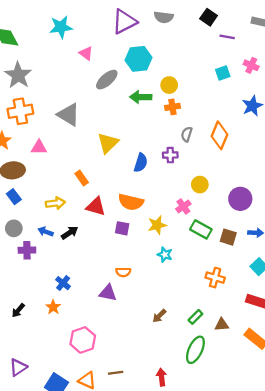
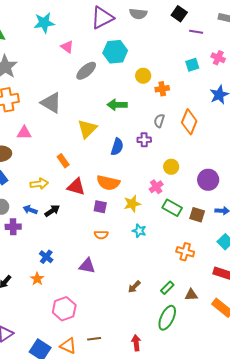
green arrow: (141, 97) -> (117, 105), moved
orange cross: (172, 107) -> (162, 89), moved
orange semicircle: (123, 272) -> (101, 235), moved

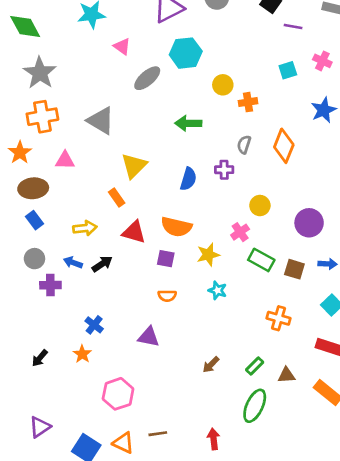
yellow triangle: (87, 129) -> (134, 166), moved

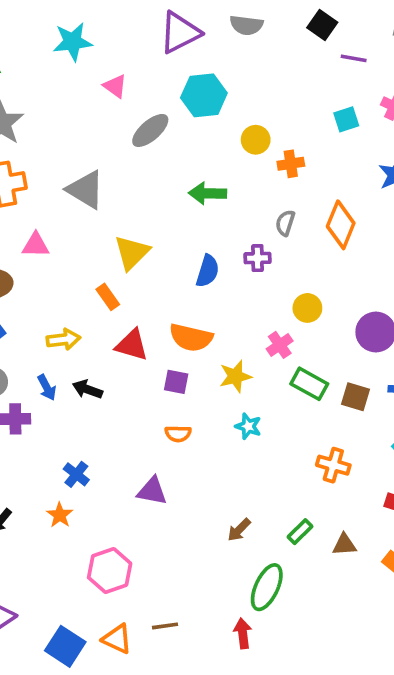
blue arrow: (73, 263) -> (47, 387), turned -138
black arrow: (102, 264) -> (87, 389), turned -126
green ellipse: (255, 406) -> (267, 587), moved

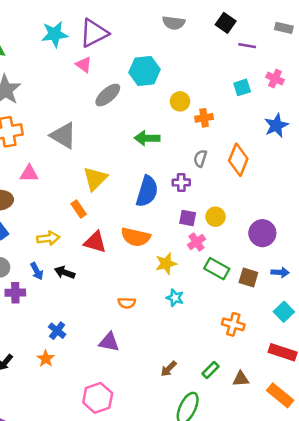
purple triangle: (180, 33) -> (94, 33), moved
blue semicircle: (208, 271) -> (147, 191), size x1.4
purple square: (176, 382) -> (188, 218), moved
pink hexagon: (110, 571) -> (98, 398), moved

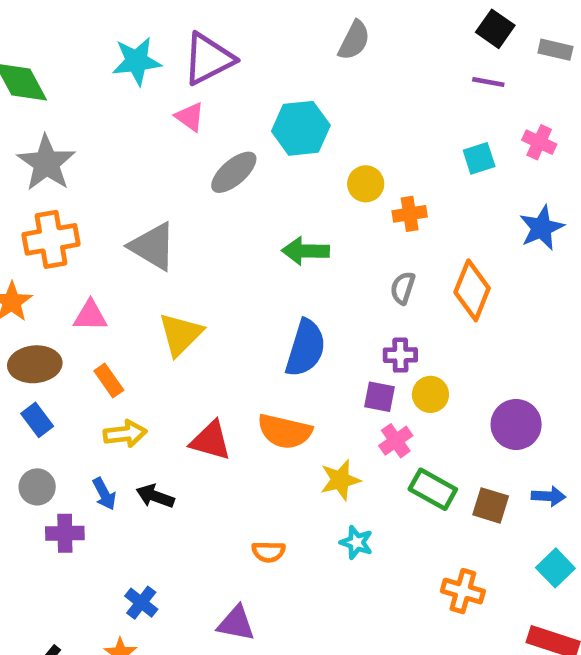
gray semicircle: (174, 23) -> (354, 40), turned -70
black square: (226, 23) -> (495, 29), moved
yellow triangle: (95, 179) -> (181, 334), moved
purple cross: (181, 182) -> (400, 355), moved
orange rectangle: (79, 209) -> (109, 381), moved

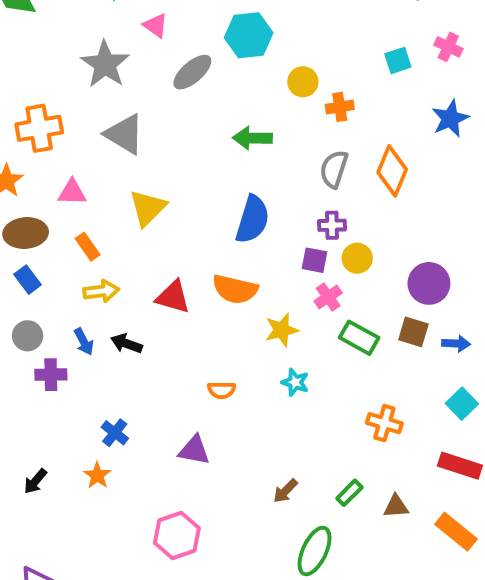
gray star: (46, 163) -> (105, 64), moved
gray semicircle: (403, 288) -> (334, 169), size x1.4
brown square: (491, 505) -> (413, 332), moved

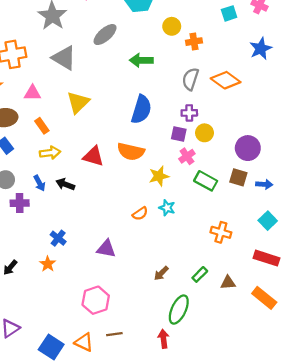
gray ellipse: (192, 72) -> (105, 35), moved
orange diamond: (392, 171) -> (226, 80), turned -76
orange semicircle: (221, 390) -> (140, 214), moved, turned -35

